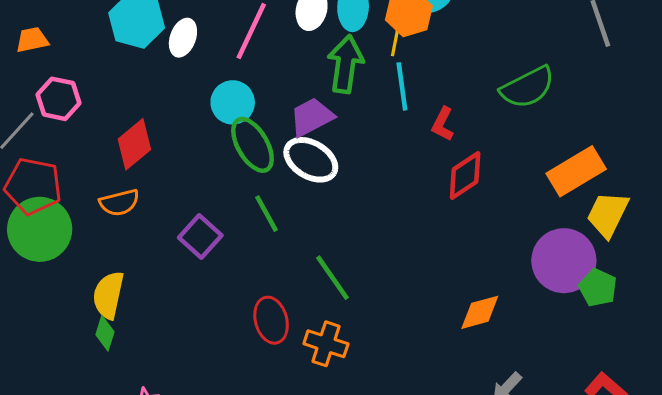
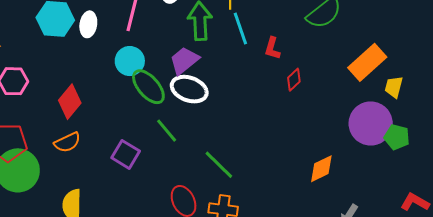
red diamond: (465, 176) -> (294, 80), size x0.7
yellow trapezoid: (608, 214) -> (394, 87), size x0.7

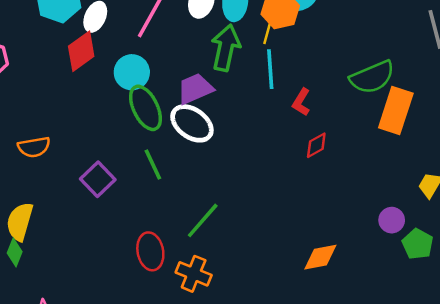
orange rectangle: (367, 62) -> (396, 110), moved, turned -45
red diamond: (70, 102) -> (81, 51), moved
purple circle: (371, 123) -> (392, 220), size x0.5
green line: (219, 165) -> (203, 220), turned 72

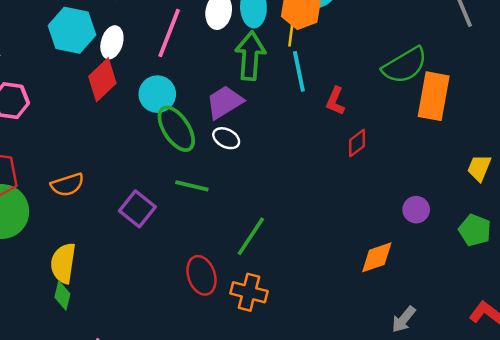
white ellipse: (192, 123) -> (226, 138), size x0.6
green line: (153, 165) -> (192, 186), turned -44
purple circle: (392, 220) -> (416, 210), moved

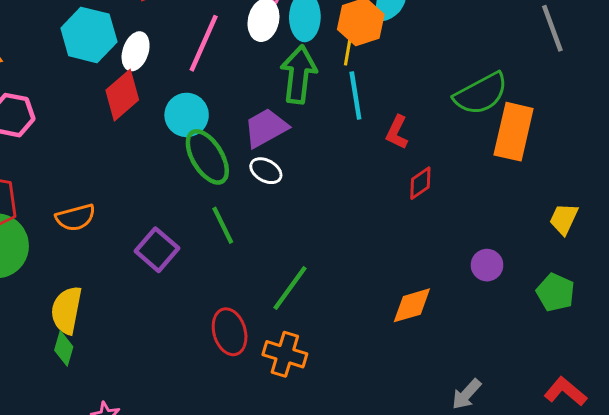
green line: (192, 186) -> (223, 225), turned 48
orange diamond: (377, 257) -> (412, 305), moved

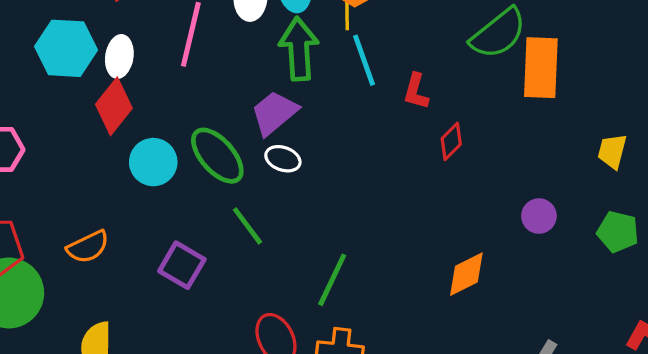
cyan circle: (187, 115) -> (153, 162), moved

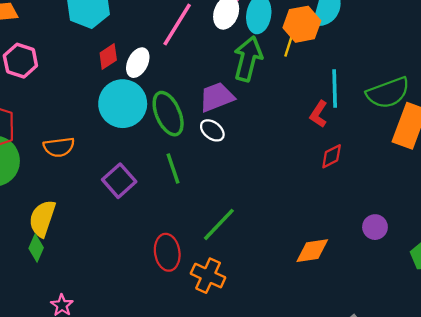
white ellipse: (119, 57) -> (138, 63), moved
cyan line: (364, 60) -> (335, 89), moved
red diamond: (114, 106) -> (108, 56), size x0.7
cyan circle: (153, 162) -> (123, 104), size x1.4

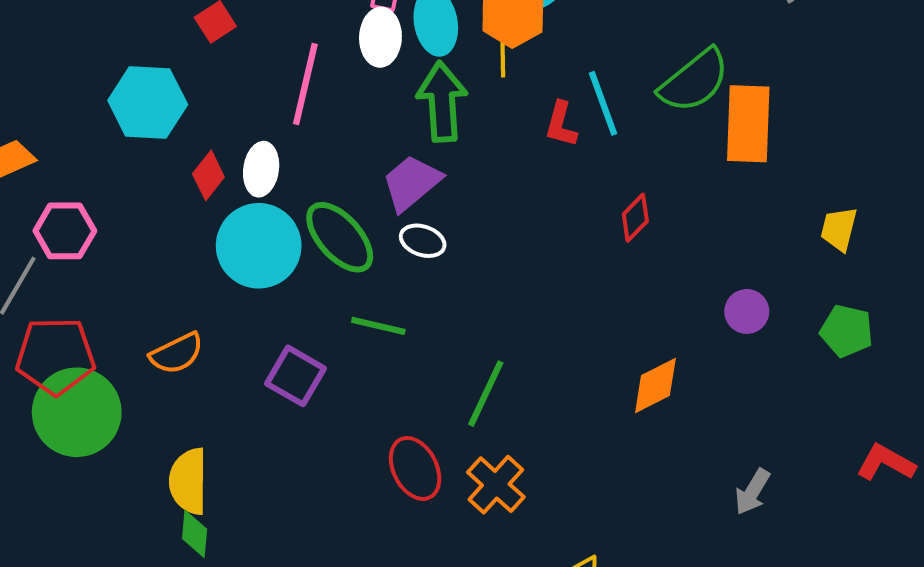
red L-shape: (319, 114) -> (561, 124), moved
green line: (173, 169) -> (378, 326), turned -40
orange cross: (208, 276) -> (496, 485), turned 36

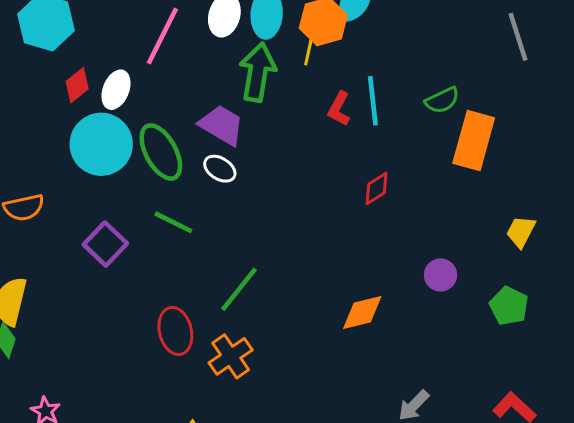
green semicircle: (694, 81) -> (442, 100), size x0.6
purple trapezoid: (411, 183) -> (222, 125), turned 57

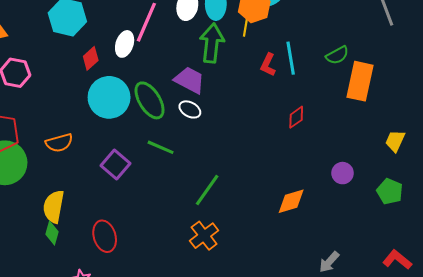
white ellipse: (116, 90) -> (125, 44), moved
red ellipse: (175, 331) -> (105, 236), moved

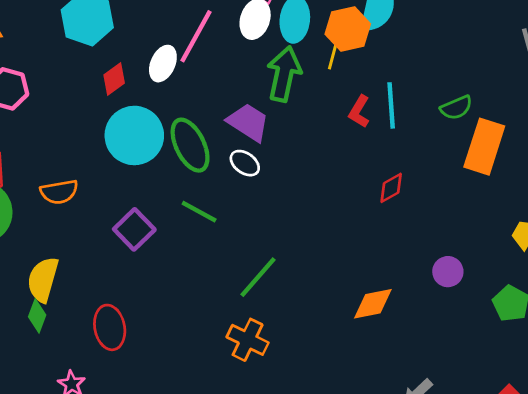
orange cross: (204, 236) -> (248, 340), turned -32

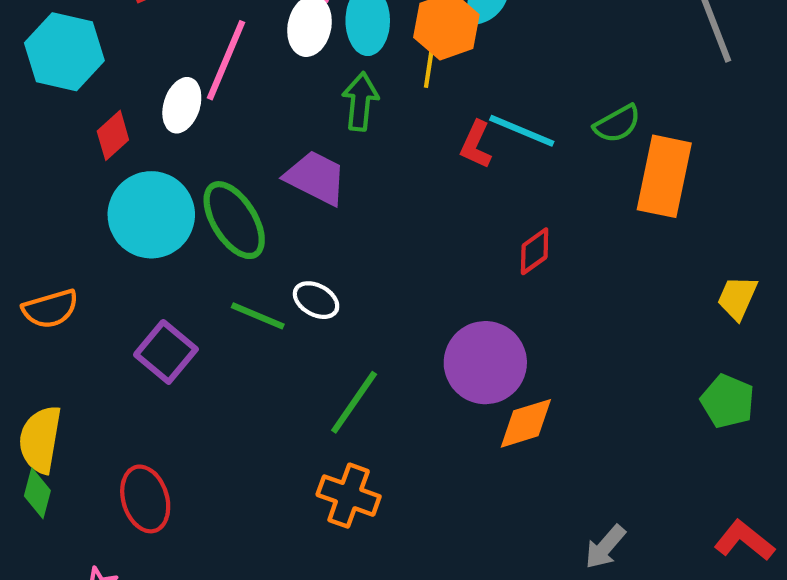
green arrow: (284, 74) -> (360, 102), size x0.7
cyan line: (391, 105) -> (522, 131), turned -57
white ellipse: (245, 163) -> (316, 300), moved
purple circle: (448, 272) -> (485, 363), moved, size x1.8

